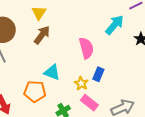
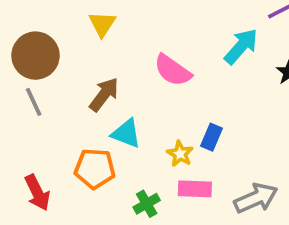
brown arrow: (42, 35) -> (104, 94), moved
pink semicircle: (86, 48) -> (173, 70), moved, turned 140
pink rectangle: (89, 103) -> (195, 189), turned -36

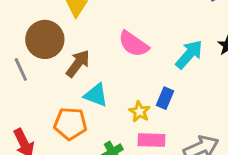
cyan arrow: (241, 46) -> (189, 54), moved
brown circle: (36, 56) -> (45, 39), moved

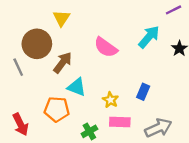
cyan arrow: (189, 54) -> (149, 37), moved
blue rectangle: (165, 98) -> (143, 92), moved

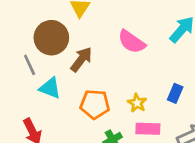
cyan triangle: (77, 87) -> (50, 88), moved
orange pentagon: (57, 109) -> (95, 104), moved

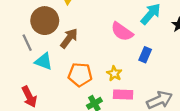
pink semicircle: (132, 42) -> (122, 32), moved
blue rectangle: (175, 93) -> (145, 55), moved

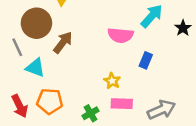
pink semicircle: (122, 32) -> (121, 35), turned -30
orange pentagon: (80, 75) -> (50, 101), moved

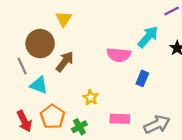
yellow star: (112, 81) -> (91, 98), moved
orange pentagon: (50, 101) -> (52, 117), turned 30
green cross: (91, 113) -> (79, 127), moved

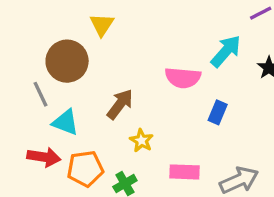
brown arrow: (65, 62) -> (120, 104), moved
orange pentagon: (52, 117) -> (85, 169), turned 30
red arrow: (24, 121) -> (44, 157), moved, turned -55

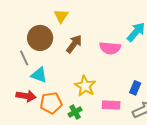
brown arrow: (120, 104) -> (74, 44), moved
blue rectangle: (218, 112) -> (135, 88), moved
yellow star: (141, 141) -> (85, 86), size x1.5

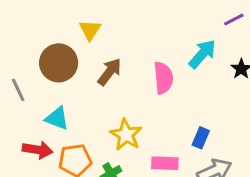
pink semicircle: (110, 48) -> (163, 78), turned -100
gray line: (24, 58) -> (18, 90), moved

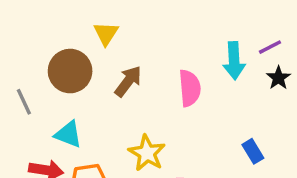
purple line: (234, 19) -> (270, 47), moved
cyan arrow: (202, 54) -> (234, 61), turned 136
blue rectangle: (201, 138) -> (253, 151), moved, turned -54

